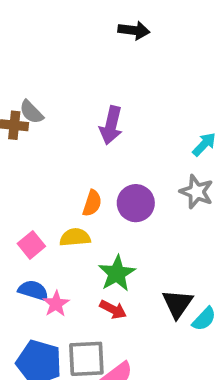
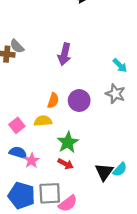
cyan arrow: (204, 144) -> (120, 65), turned 91
black triangle: (178, 304) -> (104, 172), moved

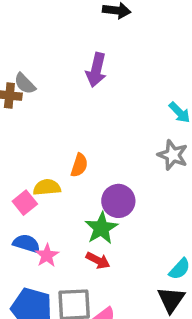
purple arrow: (64, 54) -> (96, 70), moved
purple circle: (79, 101) -> (118, 201), moved
yellow semicircle: (43, 121) -> (47, 187), moved
black triangle: (104, 172) -> (171, 300), moved

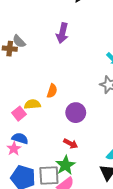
green star: (101, 228) -> (65, 165), moved
pink star: (47, 255) -> (14, 149), moved
red arrow: (98, 260) -> (71, 144), moved

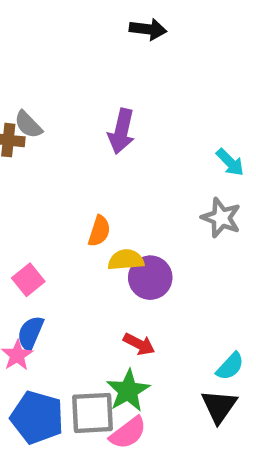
purple arrow: (62, 33) -> (121, 131), moved
yellow semicircle: (32, 104) -> (126, 260), moved
blue semicircle: (20, 138) -> (30, 333), turned -84

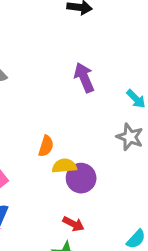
purple arrow: (121, 131) -> (84, 77), moved, turned 144

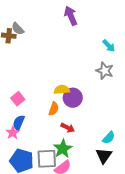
purple arrow: (84, 77) -> (71, 16), moved
orange semicircle: (46, 146) -> (54, 109), moved

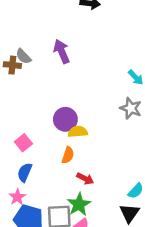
purple arrow: (71, 16) -> (62, 51), moved
purple circle: (73, 98) -> (65, 119), moved
pink star: (13, 133) -> (17, 197), moved

